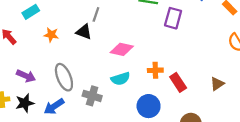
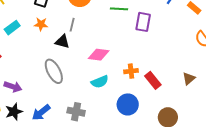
orange star: (51, 35) -> (41, 24), moved
gray ellipse: (64, 77) -> (54, 71), moved
gray cross: (92, 96) -> (76, 112), moved

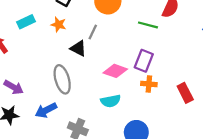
purple rectangle: (143, 22) -> (144, 61), moved
orange cross: (131, 71) -> (149, 84), moved
red rectangle: (153, 80) -> (185, 93), moved
blue arrow: (41, 112) -> (46, 110), moved

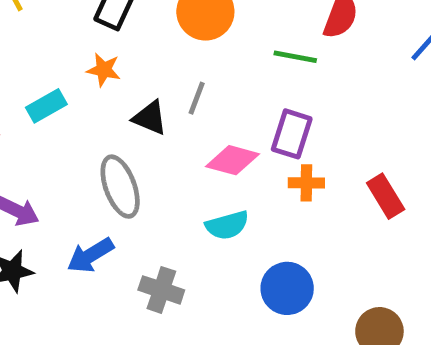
cyan rectangle: (26, 22) -> (46, 106), moved
gray line: (93, 32) -> (197, 98), moved

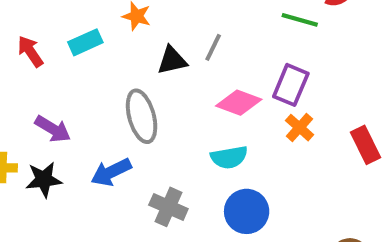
black triangle: (150, 118) -> (172, 60), turned -40
orange cross: (306, 183) -> (299, 128), turned 36
blue circle: (287, 288) -> (247, 211), moved

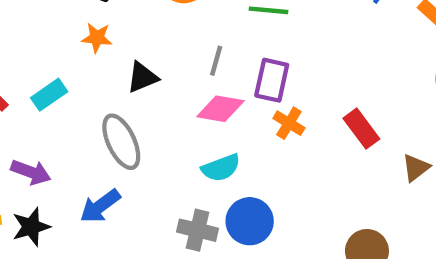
cyan rectangle: (85, 42) -> (49, 95), moved
gray line: (213, 47) -> (216, 61), moved
gray cross: (168, 207) -> (198, 230), moved

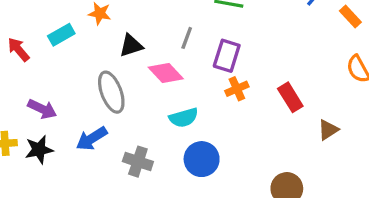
cyan rectangle: (49, 95) -> (61, 35), moved
pink diamond: (220, 109) -> (166, 73), moved, turned 32
orange cross: (289, 123) -> (237, 89), turned 30
gray cross: (198, 230) -> (138, 162), moved

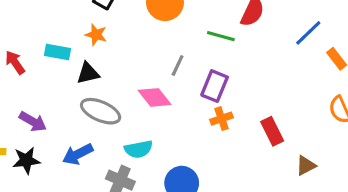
cyan rectangle: (61, 35) -> (57, 52), turned 35
black triangle: (131, 46) -> (88, 73), moved
gray ellipse: (111, 92) -> (101, 111), turned -51
cyan semicircle: (184, 118) -> (138, 149), moved

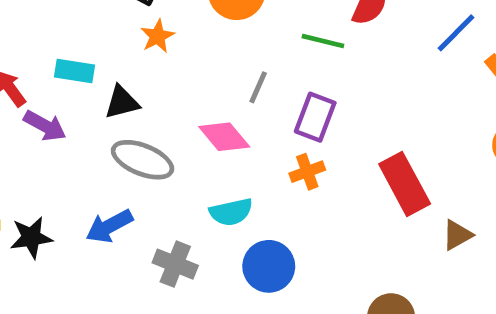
orange star: (96, 35) -> (157, 36), moved, turned 30
orange cross: (221, 119) -> (307, 172), moved
purple arrow: (33, 122) -> (45, 126), moved
red rectangle: (272, 131) -> (405, 184), size x1.4
cyan semicircle: (138, 149) -> (231, 212), moved

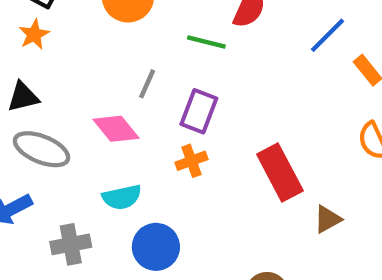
orange star: (157, 36) -> (34, 34), moved
gray cross: (175, 264) -> (71, 244), turned -33

